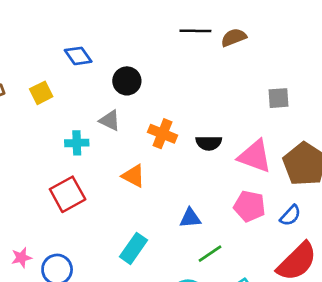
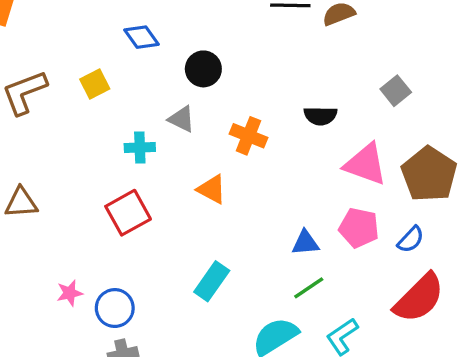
gray square: (279, 98) -> (396, 91), turned -35
black semicircle: (209, 143) -> (320, 116), moved
blue triangle: (190, 218) -> (305, 243), moved

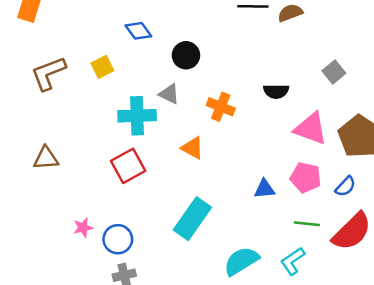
cyan cross: (140, 147) -> (137, 116), size x1.6
cyan rectangle: (212, 281) -> (192, 219), size x1.4
green line: (309, 288) -> (307, 224), moved, turned 40

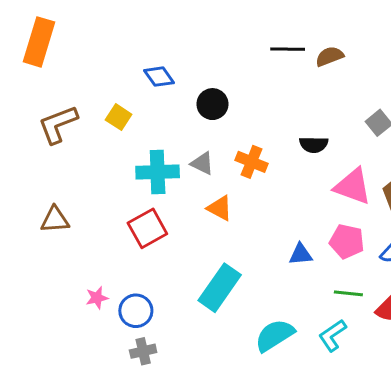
yellow square: (102, 67) -> (119, 117), turned -30
gray triangle: (169, 94) -> (202, 163), moved

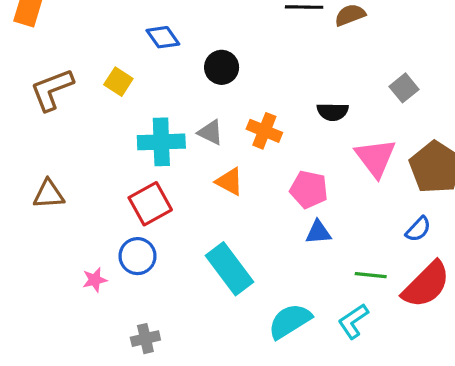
pink triangle: (353, 186) -> (375, 158), turned 33
pink pentagon: (347, 241) -> (309, 189), moved
cyan rectangle: (220, 288) -> (229, 269), turned -72
blue circle: (136, 311) -> (137, 256), moved

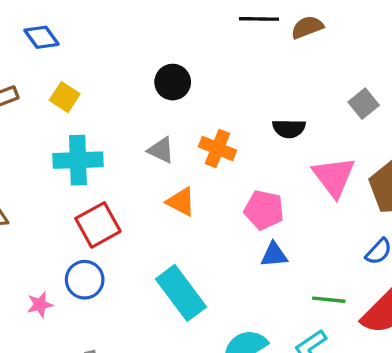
blue diamond: (163, 37) -> (41, 37), moved
cyan cross: (161, 142) -> (78, 160), moved

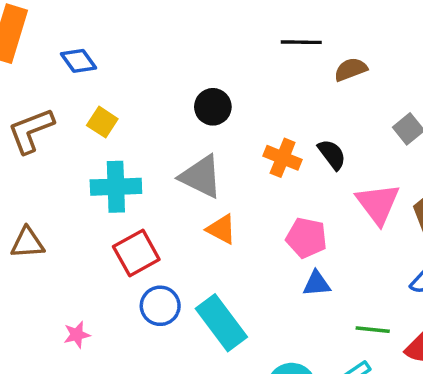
brown semicircle: (307, 27) -> (351, 69), moved
black semicircle: (289, 129) -> (332, 154), turned -128
orange cross: (218, 148) -> (283, 158), moved
gray triangle: (161, 150) -> (201, 177), size x1.6
blue circle: (85, 280) -> (160, 306), moved

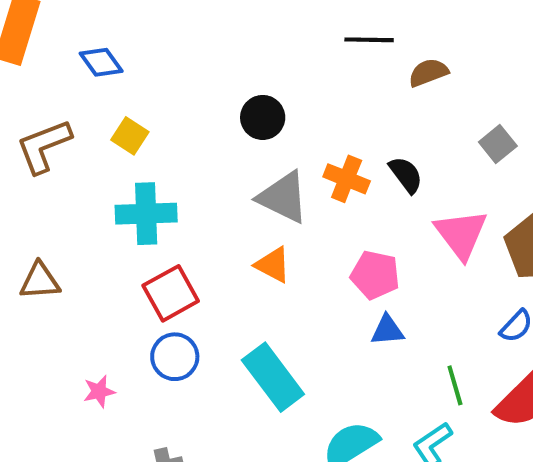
gray triangle: (201, 177) -> (283, 197), moved
blue circle: (160, 306) -> (175, 357), moved
green line: (373, 330) -> (455, 385), turned 68

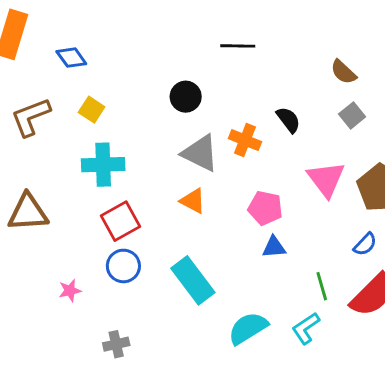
black line: (369, 40) -> (238, 46), moved
brown semicircle: (428, 73) -> (343, 72), moved, turned -116
black semicircle: (406, 175) -> (288, 120), moved
brown triangle: (40, 281) -> (28, 212), size x1.4

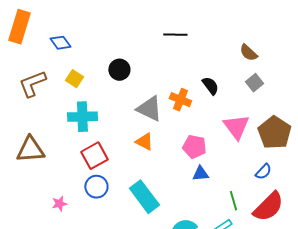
black circle: (186, 97) -> (119, 70), moved

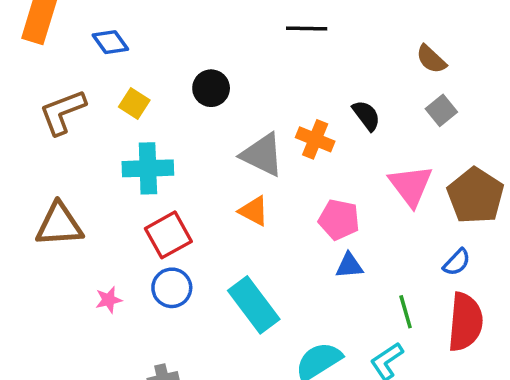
pink star: (59, 204) -> (109, 300), moved
red semicircle: (268, 207) -> (465, 322), turned -40

